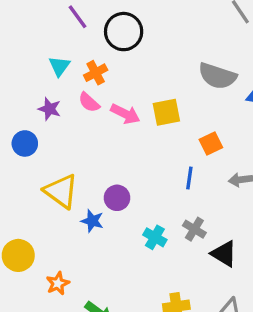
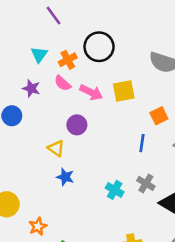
black circle: (124, 32) -> (99, 47), moved
yellow triangle: (61, 191) -> (56, 148), moved, size x0.6
purple circle: (117, 198) -> (77, 125), moved

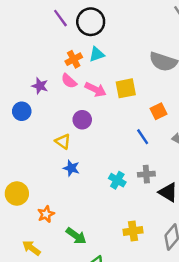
black circle: (99, 47) -> (91, 22), moved
cyan triangle: (39, 55) -> (97, 54), moved, turned 35
blue line: (142, 143) -> (143, 137), turned -42
gray cross: (146, 183) -> (146, 174), turned -35

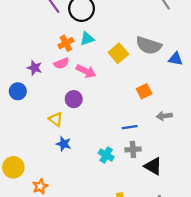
pink semicircle: (69, 81) -> (61, 63), turned -64
yellow square: (126, 88) -> (118, 53), moved, turned -30
blue line: (143, 137) -> (130, 127), moved, turned -64

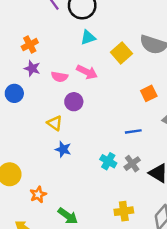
orange cross: (66, 43) -> (30, 45), moved
pink semicircle: (61, 63) -> (60, 77), moved, turned 32
gray cross: (133, 149) -> (132, 164), moved, turned -32

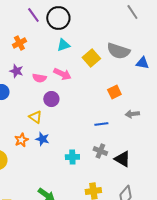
orange cross: (30, 45) -> (19, 43), moved
cyan cross: (108, 161) -> (72, 157), moved, turned -32
gray cross: (132, 164) -> (100, 151), turned -32
orange star: (38, 195) -> (21, 140), moved

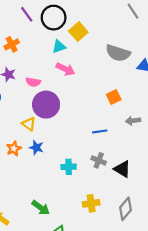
yellow square: (91, 58) -> (78, 32), moved
pink arrow: (62, 74) -> (65, 69), moved
purple circle: (51, 99) -> (46, 105), size x1.6

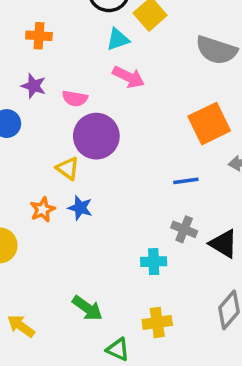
orange cross: (12, 44) -> (39, 36), turned 32
orange square: (114, 97) -> (209, 124), size x1.6
cyan cross: (69, 167) -> (154, 262), moved
yellow cross: (91, 203) -> (157, 322), moved

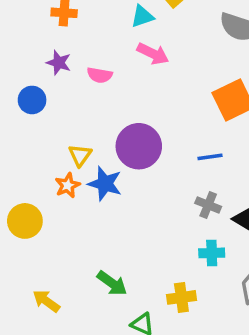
purple circle: (96, 136) -> (139, 146), moved
yellow triangle: (68, 168) -> (80, 155), moved, turned 30
blue star: (80, 208) -> (105, 184), size x1.4
cyan cross: (154, 262) -> (212, 253), moved

